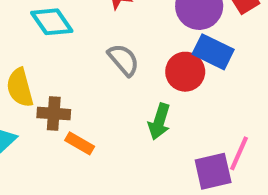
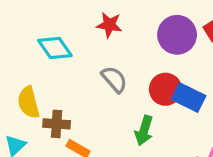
blue rectangle: (213, 52) -> (189, 97), moved

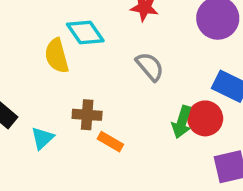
red circle: (165, 89) -> (205, 118), moved
yellow semicircle: (28, 102) -> (57, 56), moved

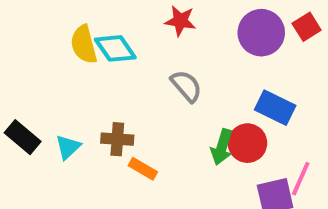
yellow semicircle: (57, 56) -> (84, 44), moved
cyan triangle: (42, 138) -> (68, 147), moved

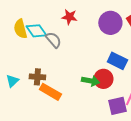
gray semicircle: (186, 86) -> (53, 40), moved
green arrow: (222, 147) -> (90, 81), turned -96
orange rectangle: (143, 169) -> (50, 92), size x1.5

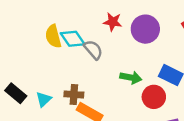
purple circle: (110, 23) -> (145, 29), moved
green arrow: (90, 81) -> (131, 78), moved

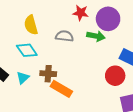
cyan diamond: (73, 39) -> (27, 50), moved
gray semicircle: (93, 50) -> (64, 36), turned -42
green arrow: (131, 78) -> (96, 36), moved

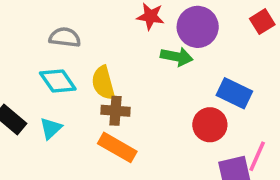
yellow semicircle: (31, 25) -> (103, 83), moved
gray semicircle: (64, 36) -> (65, 37), moved
brown cross: (48, 74) -> (115, 111), moved

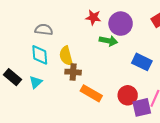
cyan diamond: (58, 81) -> (40, 55), turned 30
red circle: (210, 125) -> (128, 95), moved
orange rectangle: (117, 147) -> (91, 93), moved

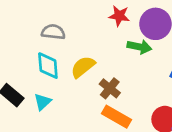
yellow semicircle: (66, 56) -> (83, 67), turned 66
brown cross: (73, 72) -> (110, 88), moved, turned 35

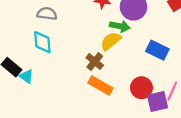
yellow semicircle: (83, 67) -> (111, 41), moved
cyan triangle: (43, 102) -> (26, 76), moved, turned -42

